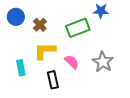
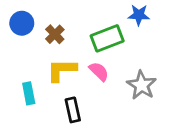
pink semicircle: (72, 62) -> (99, 71), moved

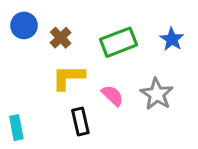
blue star: (139, 15) -> (172, 39), moved, turned 30
pink semicircle: (99, 71) -> (112, 96), moved
cyan rectangle: (29, 93) -> (16, 128), moved

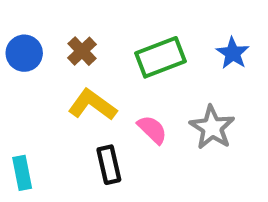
blue circle: (24, 25) -> (24, 53), moved
yellow L-shape: (68, 77) -> (92, 105), turned 36

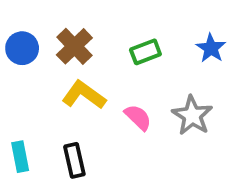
brown cross: (82, 51) -> (74, 46), size x1.4
green rectangle: (160, 57) -> (145, 52), size x0.7
black rectangle: (109, 165) -> (74, 160), moved

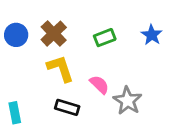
yellow L-shape: (84, 95) -> (60, 68), turned 36
gray star: (192, 115) -> (128, 101), moved
black rectangle: (74, 160) -> (67, 107), moved, turned -60

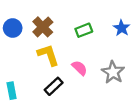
gray star: (128, 101) -> (113, 72), moved
black rectangle: (67, 107) -> (54, 86), turned -60

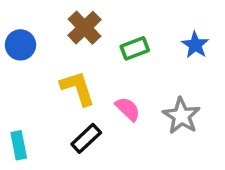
brown cross: (43, 27) -> (84, 28), moved

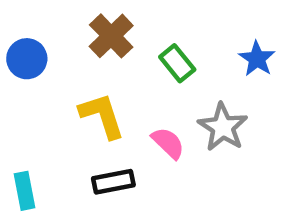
green rectangle: (135, 48) -> (177, 63), turned 72
gray star: (181, 116) -> (223, 127), moved
black rectangle: (86, 138) -> (113, 182), turned 32

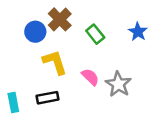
blue circle: (27, 59) -> (35, 32), moved
gray star: (223, 127) -> (118, 84), moved
black rectangle: (113, 182) -> (48, 98), moved

